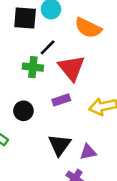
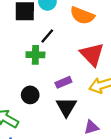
red triangle: (71, 68) -> (92, 54), moved
black triangle: (59, 145) -> (66, 107), moved

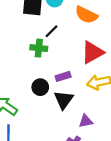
red triangle: (92, 54) -> (92, 52), turned 40
black circle: (30, 95) -> (40, 87), moved

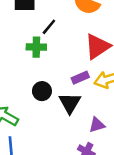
purple rectangle: (63, 76) -> (80, 78), moved

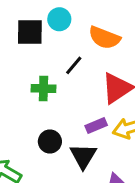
black line: (49, 27) -> (74, 65), moved

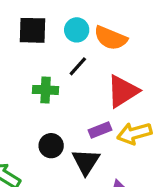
cyan circle: (59, 19) -> (77, 30), moved

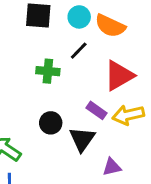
purple rectangle: (100, 130) -> (96, 110), turned 54

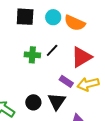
black line: (79, 51) -> (52, 50), moved
black circle: (51, 123) -> (33, 102), moved

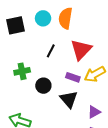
orange semicircle: (75, 23) -> (65, 18), turned 90
green cross: (32, 55) -> (22, 71), moved
black circle: (33, 102) -> (43, 86), moved

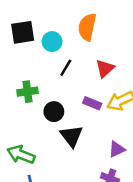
cyan circle: (43, 18) -> (52, 42), moved
red triangle: (81, 50) -> (105, 68), size x0.7
black triangle: (69, 99) -> (71, 136), moved

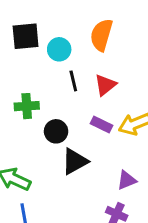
black line: (66, 68) -> (73, 81), turned -48
red triangle: (105, 68) -> (105, 85), moved
black triangle: (71, 136) -> (75, 161), turned 35

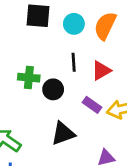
cyan circle: (59, 49) -> (74, 24), moved
black circle: (56, 131) -> (53, 89), moved

